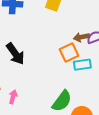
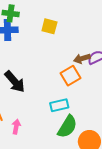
cyan rectangle: (82, 65) -> (59, 105), moved

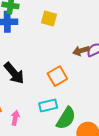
orange square: (70, 76) -> (57, 76), moved
cyan rectangle: (59, 105) -> (48, 106), moved

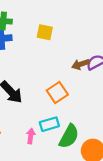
pink arrow: (15, 118) -> (31, 136), moved

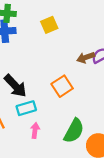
yellow square: (45, 32) -> (49, 25), turned -35
cyan rectangle: (49, 124) -> (26, 108), moved

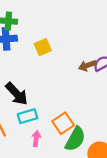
yellow square: (49, 25) -> (43, 47), moved
orange square: (62, 86) -> (63, 123), moved

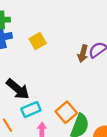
brown arrow: (87, 65) -> (83, 54), turned -49

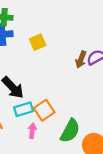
orange square: (66, 112) -> (44, 110), moved

